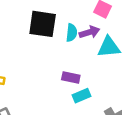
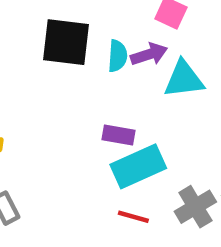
cyan rectangle: (81, 96) -> (138, 166), size x1.6

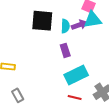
cyan triangle: (184, 79) -> (93, 20), moved
purple rectangle: (118, 135) -> (65, 50), moved, turned 64

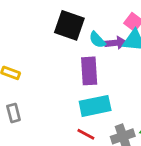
cyan semicircle: (65, 26) -> (97, 40), turned 120
purple rectangle: (65, 50) -> (89, 71), size x1.5

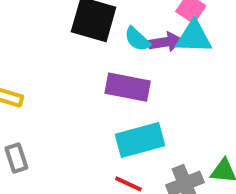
purple rectangle: (89, 71) -> (128, 87), turned -72

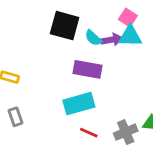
cyan rectangle: (140, 140) -> (79, 104), moved

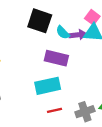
red line: (89, 133) -> (54, 110), turned -40

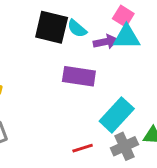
cyan semicircle: (63, 32) -> (77, 28), moved
cyan rectangle: (48, 86) -> (117, 115), moved, turned -30

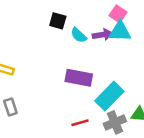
black square: (52, 27) -> (58, 21), size x0.6
cyan semicircle: (77, 28) -> (79, 35), moved
purple rectangle: (79, 76) -> (79, 78), moved

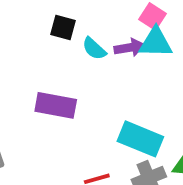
purple rectangle: (79, 78) -> (56, 105), moved
cyan rectangle: (109, 96) -> (140, 139), turned 68

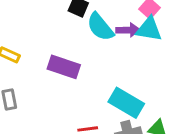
cyan semicircle: (94, 49) -> (100, 27), size x1.5

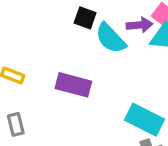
purple arrow: (128, 30) -> (139, 25), moved

